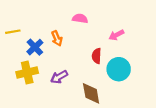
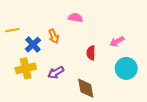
pink arrow: (116, 35) -> (117, 41), moved
cyan circle: (119, 69) -> (126, 68), moved

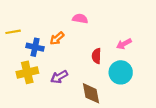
orange arrow: (54, 36) -> (57, 38), turned 72
blue cross: (33, 45) -> (35, 47), turned -35
cyan circle: (126, 68) -> (121, 72), moved

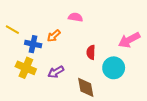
yellow line: (13, 32) -> (12, 30), turned 40
pink arrow: (124, 44) -> (129, 40), moved, size x1.5
yellow cross: (27, 72) -> (26, 68), turned 36

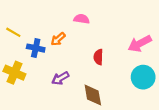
yellow cross: (26, 68) -> (14, 73), moved
cyan circle: (114, 68) -> (143, 77), moved

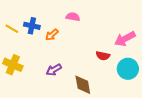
blue cross: (36, 48) -> (32, 26), moved
red semicircle: (98, 57) -> (103, 56), moved, turned -80

